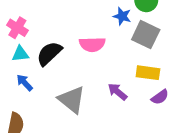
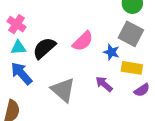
blue star: (122, 16) -> (111, 52), moved
pink semicircle: (92, 44) -> (83, 41), turned -45
blue arrow: (25, 83) -> (21, 73), size x1.5

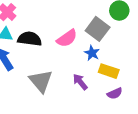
gray square: (131, 34) -> (98, 29), moved
black semicircle: (44, 48) -> (30, 39), turned 40

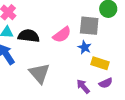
gray square: (98, 29) -> (89, 26), turned -30
purple arrow: (80, 82) -> (83, 86), moved

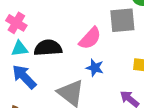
blue star: (85, 47) -> (95, 68), moved

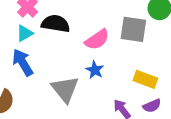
black semicircle: (48, 48) -> (56, 24), moved
cyan triangle: (19, 49) -> (25, 33), turned -36

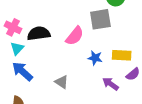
blue star: (95, 70) -> (95, 58), moved
gray triangle: (65, 89) -> (62, 82), size x0.6

